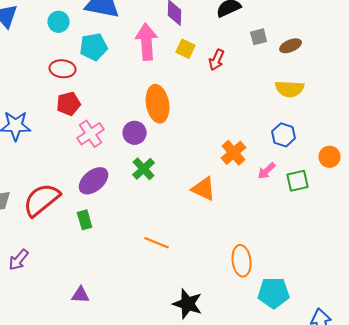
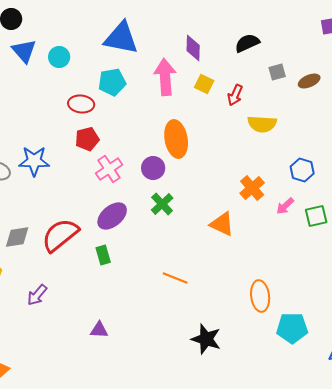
cyan circle: (59, 22) -> (59, 57), moved
yellow semicircle: (290, 89) -> (262, 124), moved

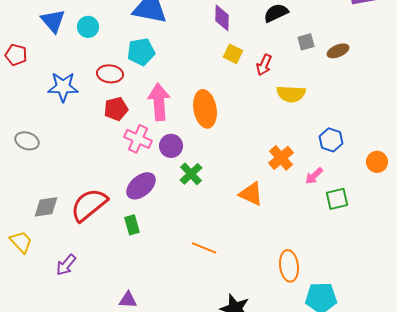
pink arrow: (165, 77) -> (159, 102), moved
blue star: (34, 161) -> (63, 87), moved
purple circle: (153, 168) -> (171, 146), moved
pink cross: (109, 169) -> (138, 139), turned -32
green square: (316, 216) -> (337, 199), moved

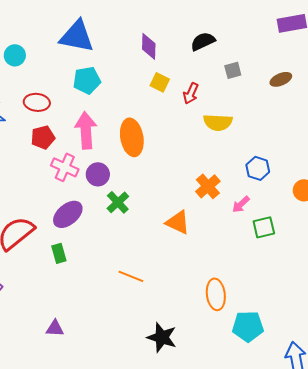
brown ellipse: (338, 51) -> (281, 79), moved
cyan pentagon: (141, 52) -> (87, 80), moved

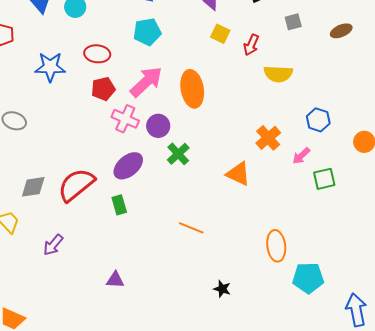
pink arrow: (86, 130) -> (146, 82), turned 51
black star: (162, 337) -> (222, 289), size x0.6

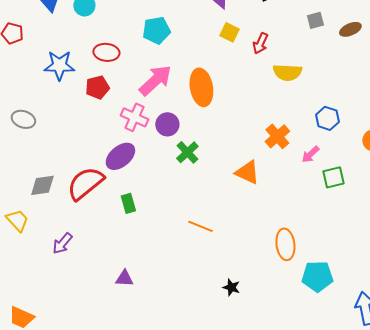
gray square: (293, 22) -> (315, 20), moved
red pentagon: (103, 89) -> (97, 87), moved
purple ellipse: (128, 166) -> (120, 156), moved

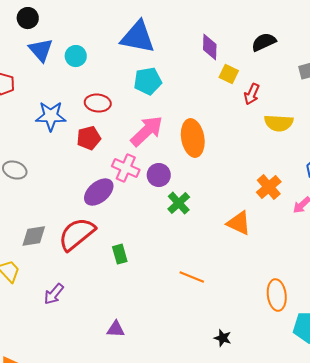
yellow square: (229, 32) -> (229, 74), moved
purple ellipse: (120, 156) -> (99, 192), moved

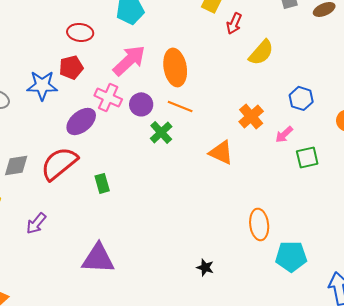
blue star: (51, 116) -> (42, 85), moved
yellow semicircle: (279, 123) -> (261, 52), turned -52
orange line: (192, 277) -> (180, 106), moved
purple triangle: (116, 329) -> (98, 258), size x1.8

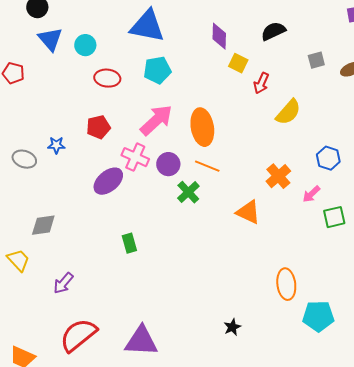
red ellipse: (80, 32) -> (107, 78), moved
blue star: (42, 85) -> (56, 145), moved, size x0.6
red semicircle: (59, 163) -> (78, 335), moved
purple triangle: (98, 258) -> (141, 341), moved
black star: (205, 267) -> (232, 327), turned 30

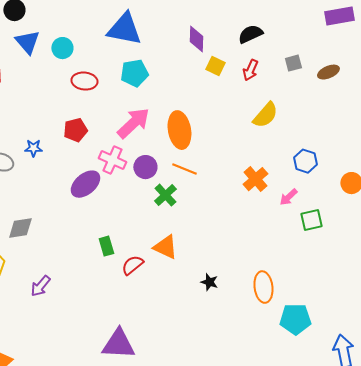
red arrow: (261, 83) -> (250, 70), moved
orange triangle: (248, 212) -> (165, 247), moved
black star: (232, 327) -> (209, 282), moved, turned -30
red semicircle: (78, 335) -> (132, 265), moved, size x0.6

